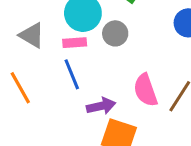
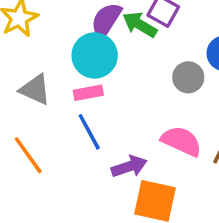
gray circle: (115, 33) -> (188, 77), moved
pink semicircle: (146, 90) -> (181, 141), turned 140

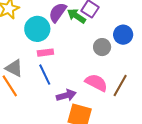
cyan circle: (95, 55) -> (37, 29), moved
gray triangle: (35, 90) -> (14, 68), moved

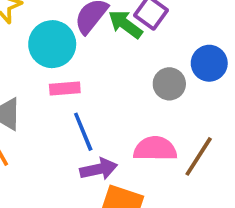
blue line: (45, 75) -> (83, 132), moved
pink semicircle: (96, 83) -> (155, 149), turned -30

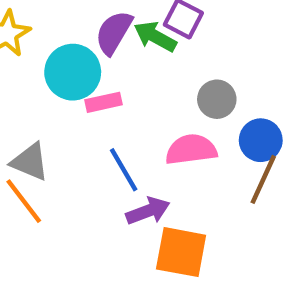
blue circle: (209, 63) -> (261, 140), moved
pink rectangle: (65, 88) -> (103, 102), moved
pink semicircle: (155, 149) -> (191, 150), moved

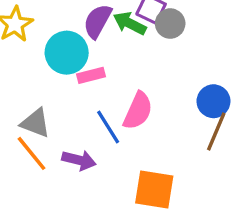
gray circle: (217, 99) -> (170, 24), moved
pink semicircle: (191, 150) -> (138, 111), moved, turned 123
purple arrow: (148, 211) -> (79, 160), moved, turned 36

